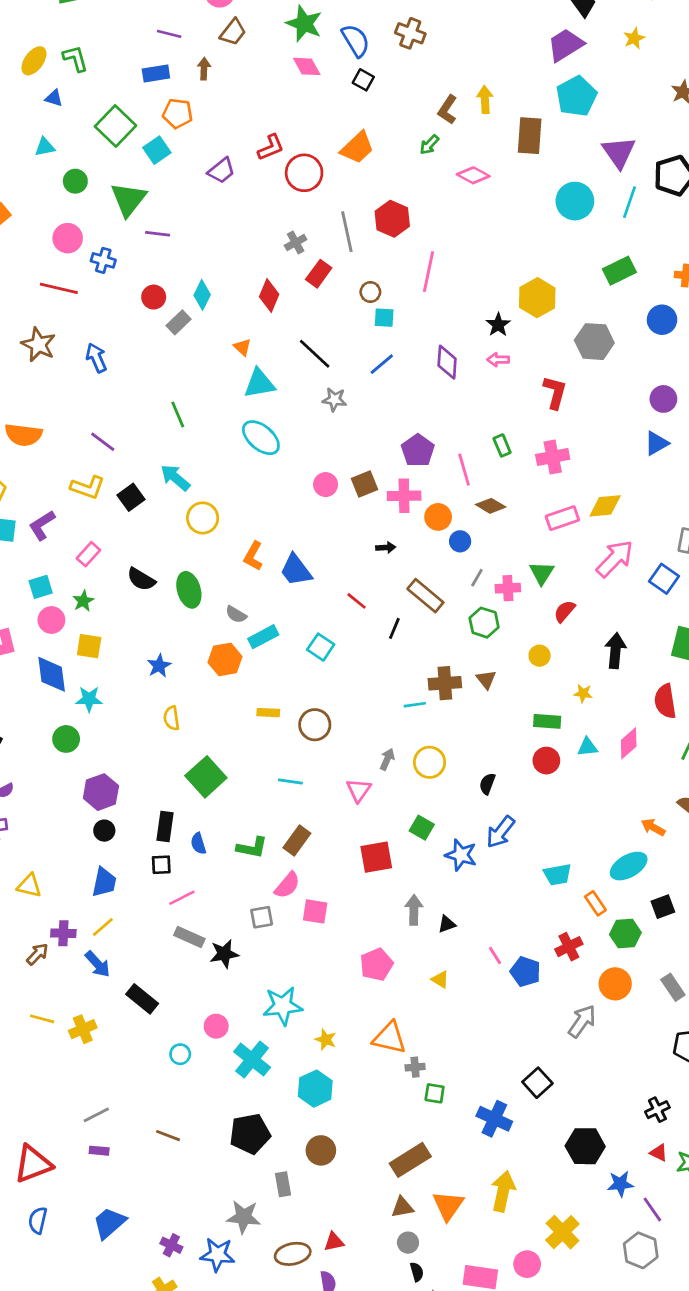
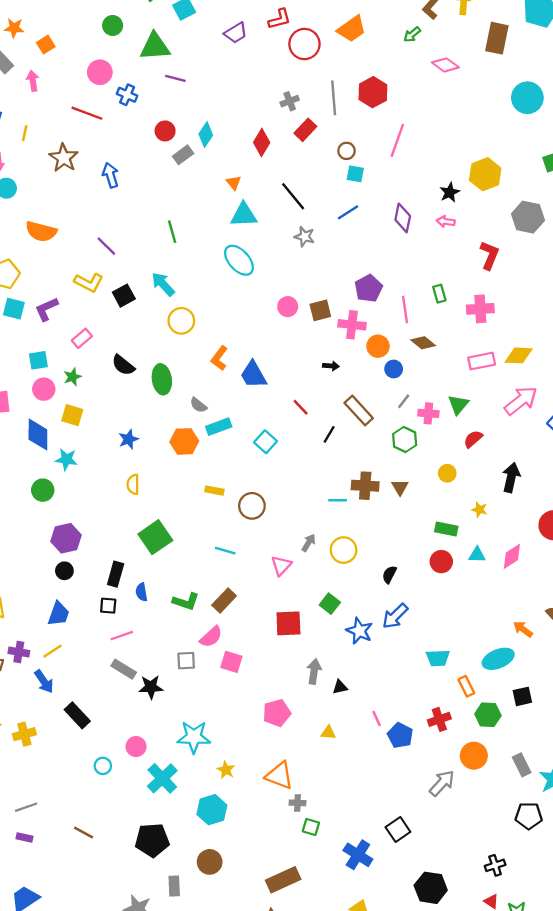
green triangle: (128, 199) -> (155, 47), turned 40
yellow triangle: (440, 980) -> (328, 733), turned -35

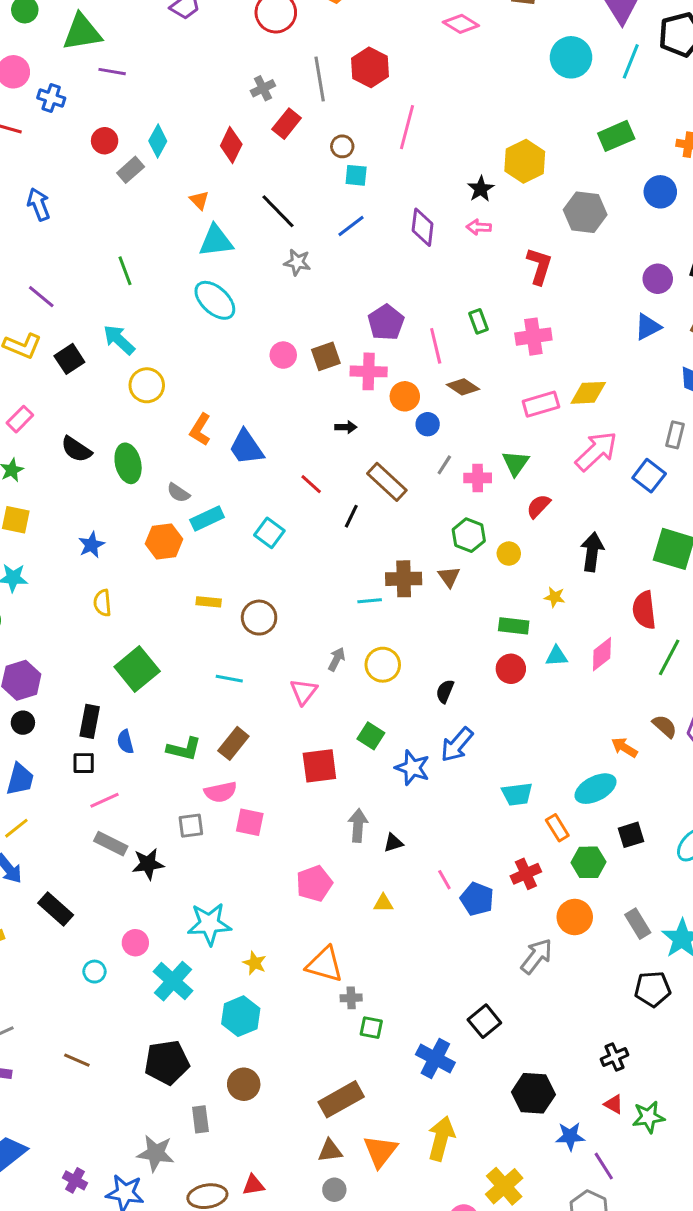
green hexagon: (405, 439) -> (469, 535), moved
pink semicircle: (211, 637) -> (221, 792), turned 35

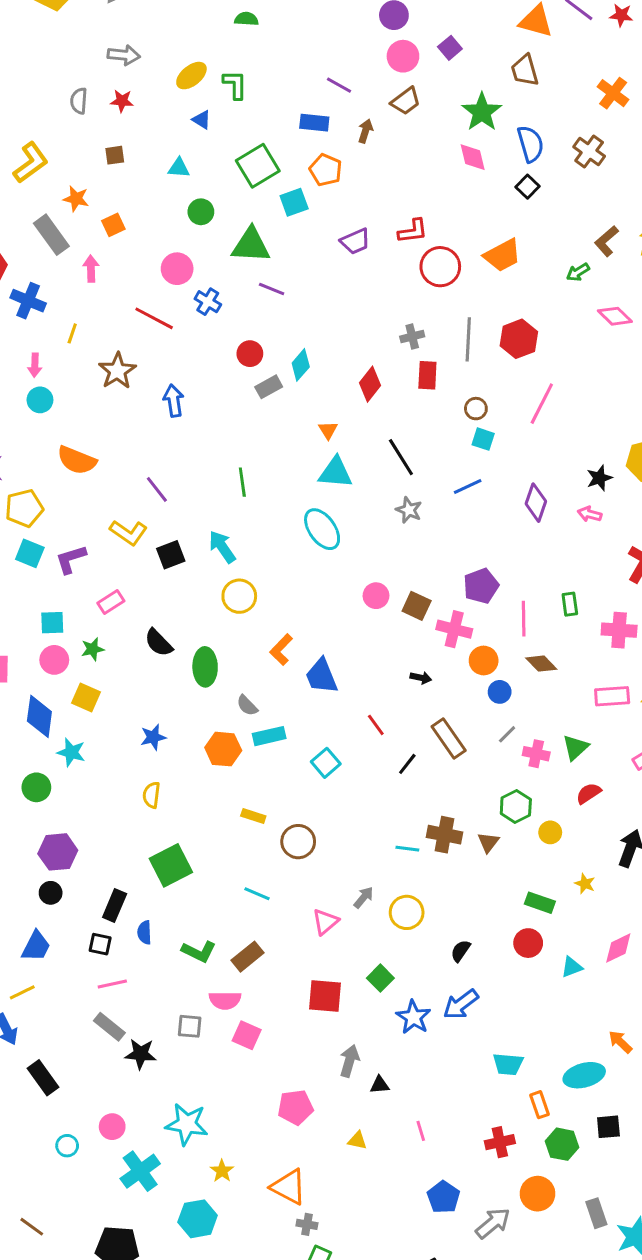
red rectangle: (287, 124) -> (427, 375), turned -48
brown square: (326, 356) -> (417, 606), turned 32
cyan triangle: (557, 656) -> (572, 967), moved, turned -30
blue pentagon: (477, 899) -> (444, 1197), moved

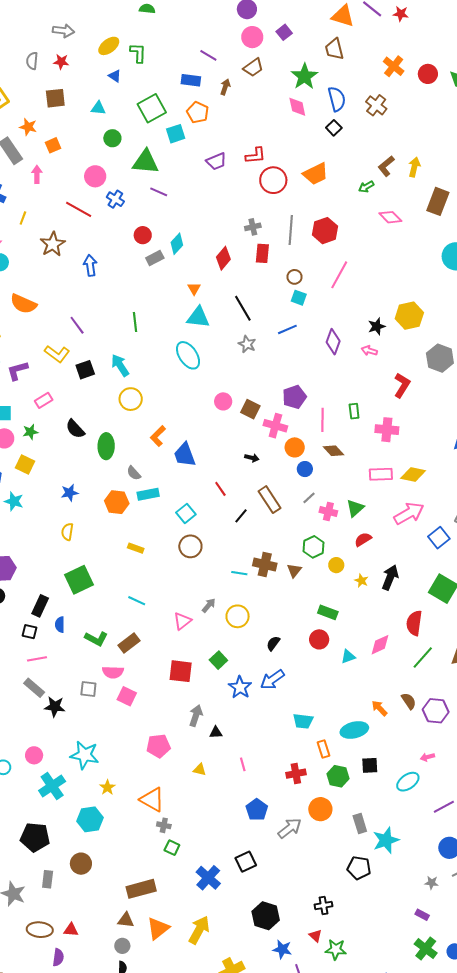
brown square: (115, 155) -> (55, 98), size x1.5
brown circle: (298, 842) -> (190, 546), moved
yellow star: (585, 884) -> (361, 581), moved

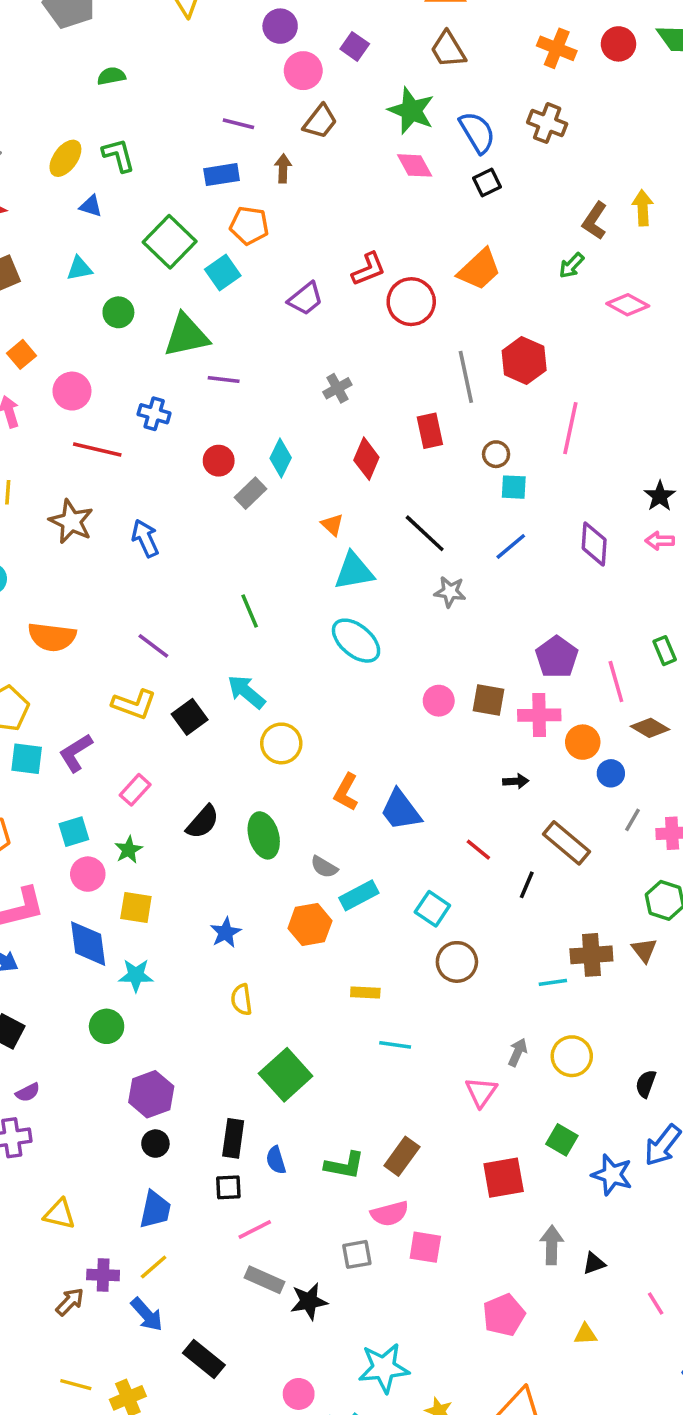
black square: (334, 128) -> (487, 183), turned 35
pink circle: (95, 176) -> (72, 391), moved
gray cross: (253, 227) -> (337, 388), moved
black semicircle: (75, 429) -> (203, 822), turned -80
cyan line: (137, 601) -> (395, 1045), moved

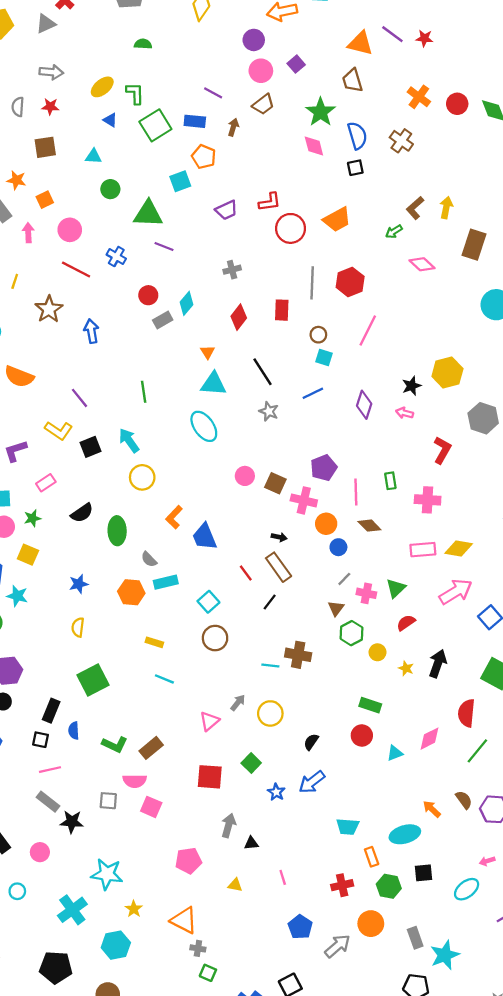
green square: (170, 242) -> (155, 125), moved
brown rectangle: (567, 843) -> (279, 567), moved
brown triangle: (644, 950) -> (336, 608), moved
blue star: (612, 1175) -> (276, 792), size x0.7
pink circle: (299, 1394) -> (40, 852), moved

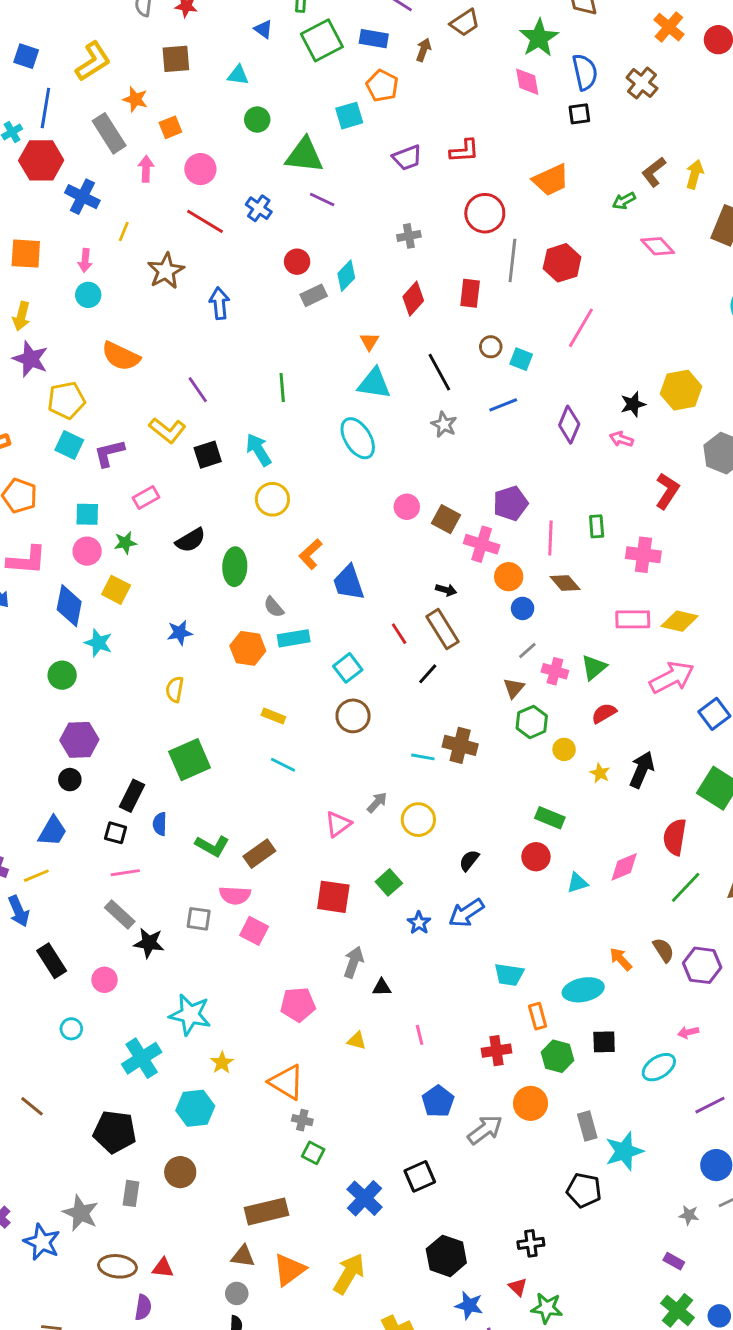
red circle: (291, 228) -> (485, 213), moved
brown circle: (318, 335) -> (491, 347), moved

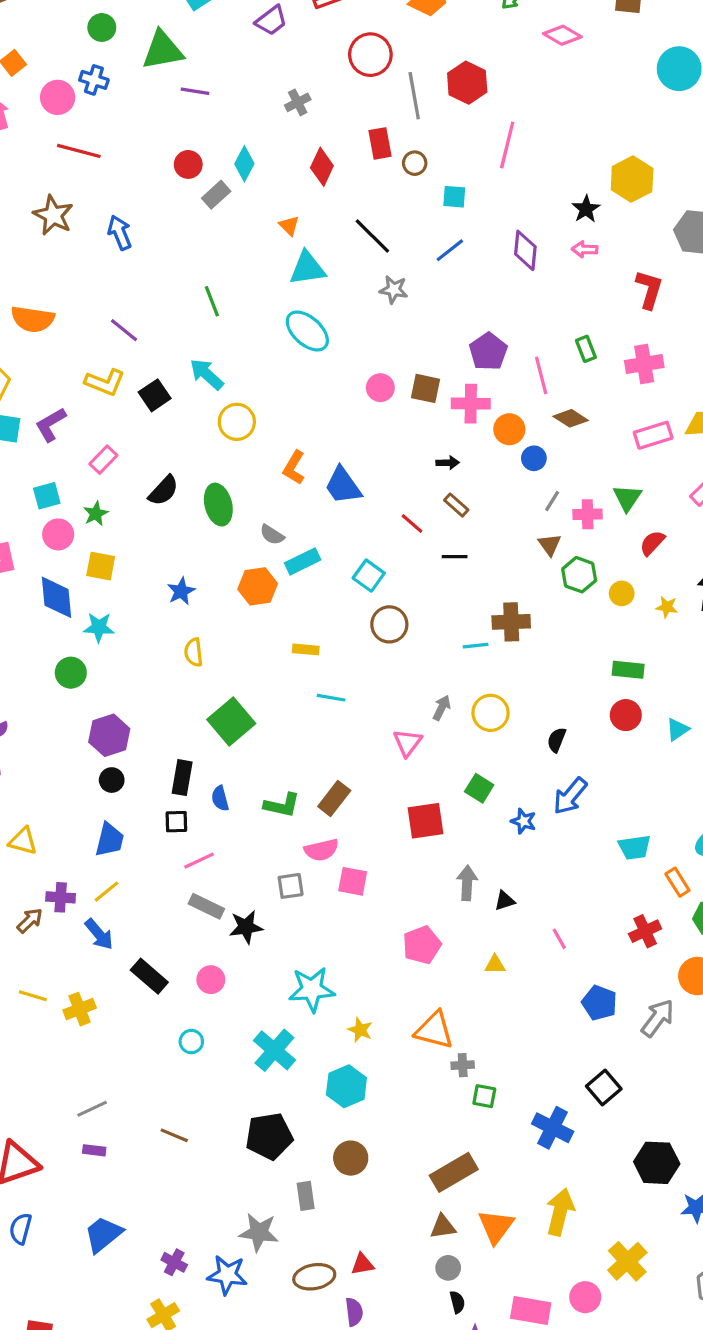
blue cross: (259, 208) -> (94, 80), moved
brown circle: (491, 347) -> (415, 163), moved
brown rectangle: (443, 629) -> (456, 505), size x0.6
black line: (428, 674) -> (455, 557), turned 65

